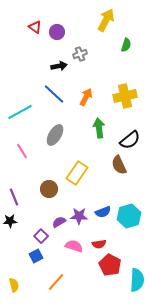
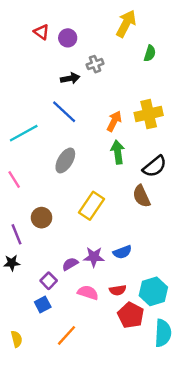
orange arrow: (86, 97) -> (114, 121), moved
pink line: (22, 151) -> (14, 180), moved
brown circle: (49, 189) -> (42, 218), moved
cyan hexagon: (129, 216) -> (153, 291), moved

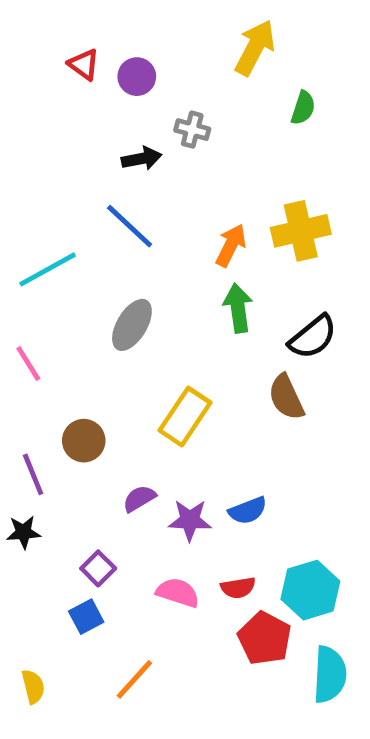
gray cross: (95, 64) -> (192, 130), turned 35
purple semicircle: (70, 264) -> (139, 498), moved

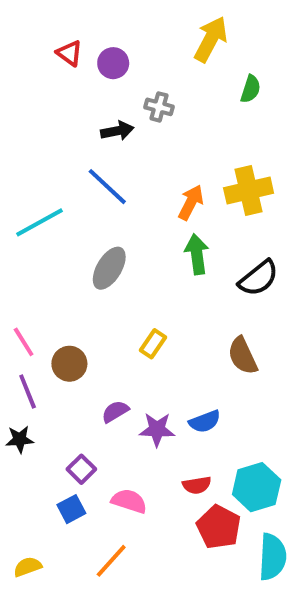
pink line: (28, 363) -> (24, 342), moved
brown semicircle: (286, 397) -> (243, 356), moved
yellow rectangle: (185, 417) -> (153, 344), size x0.6
pink semicircle: (178, 593) -> (129, 501), moved
yellow semicircle: (33, 687) -> (28, 567), turned -96

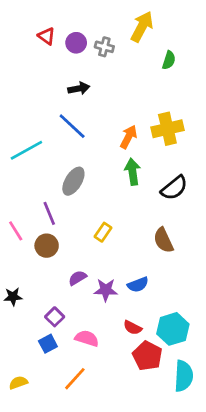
gray cross: (159, 107) -> (104, 47), moved
purple line: (28, 392) -> (49, 213), moved
red semicircle: (197, 485) -> (133, 328), turned 36

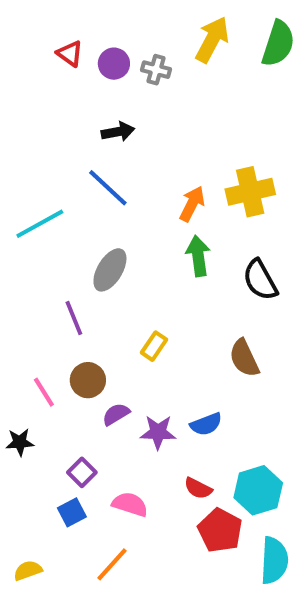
green semicircle: (169, 60) -> (278, 44), moved, size x1.6
black semicircle: (174, 188) -> (260, 280), turned 100
pink line: (16, 231) -> (44, 392), moved
brown circle: (47, 246) -> (88, 380), moved

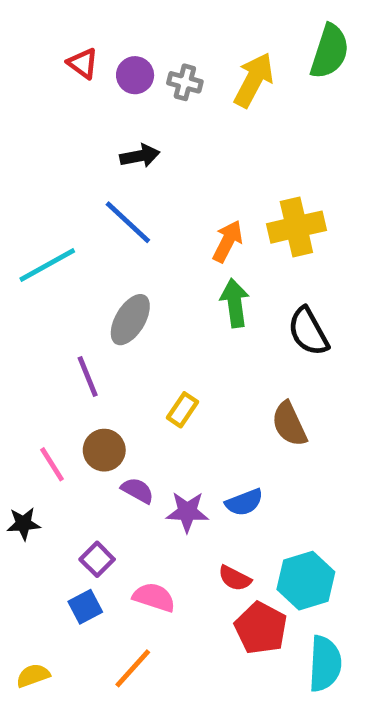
yellow arrow: (212, 40) -> (254, 80), moved
purple semicircle: (116, 414) -> (137, 490), turned 60

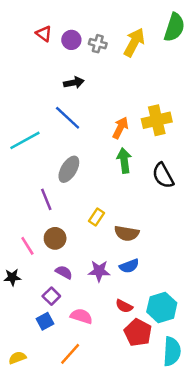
brown semicircle: (289, 424) -> (127, 233), moved, turned -55
purple semicircle: (137, 490) -> (64, 272), moved

